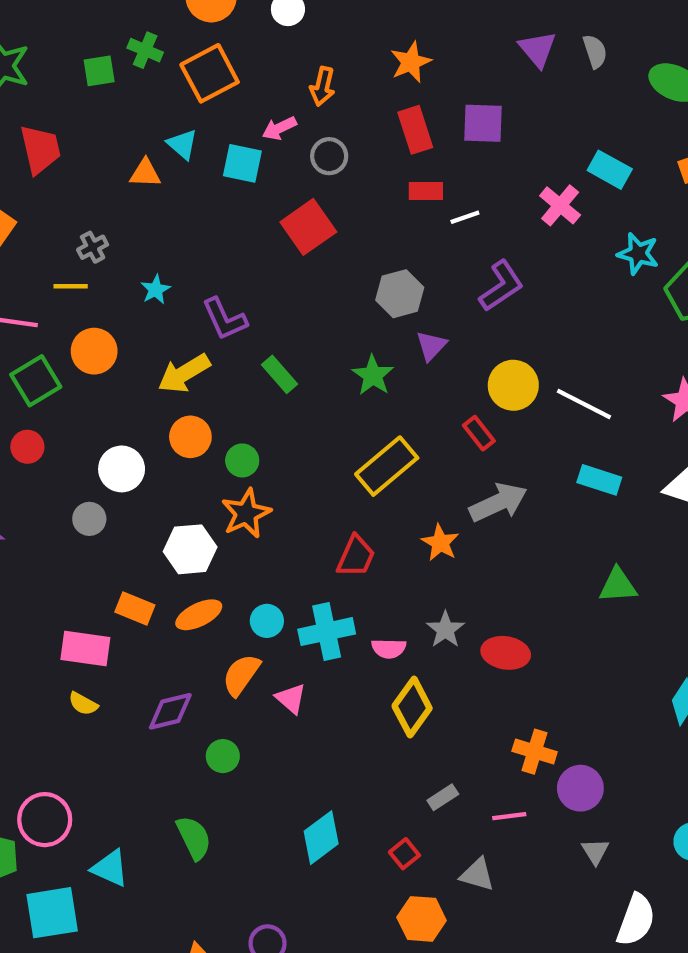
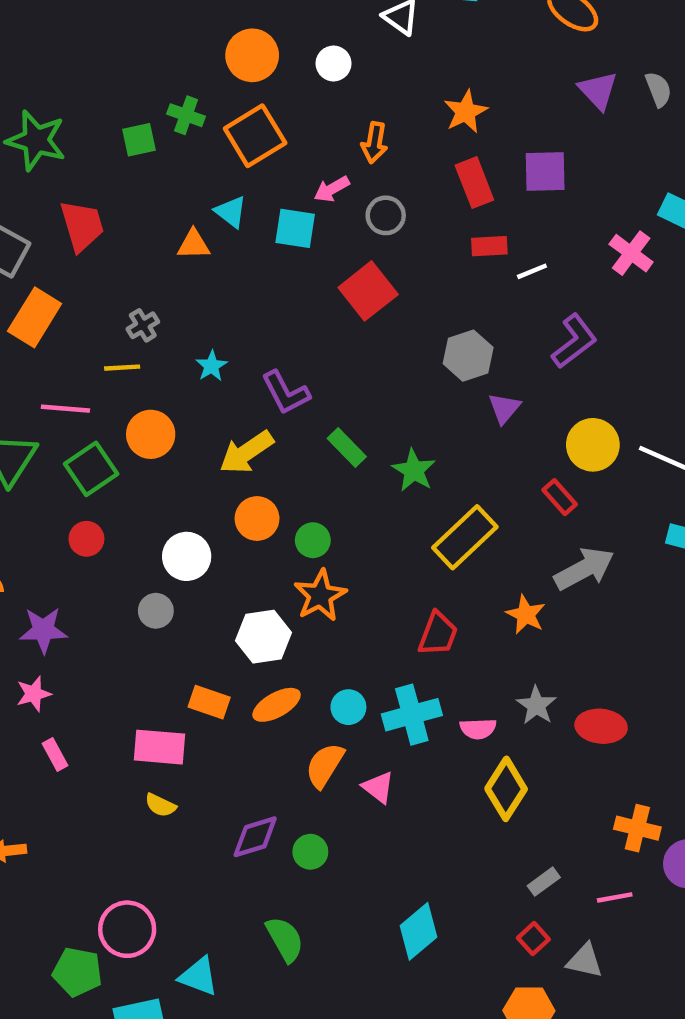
green star: (373, 375) -> (414, 470), moved
purple diamond: (170, 711) -> (255, 837), moved
red square: (404, 854) -> (533, 939), moved

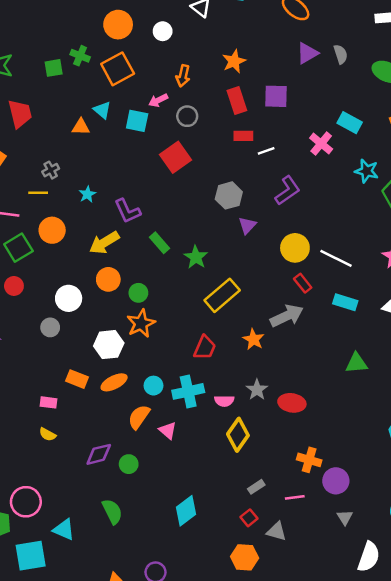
purple triangle: (598, 90) -> (307, 53), turned 40
red rectangle: (560, 497) -> (303, 283), moved
pink rectangle: (160, 747) -> (49, 402), size x0.6

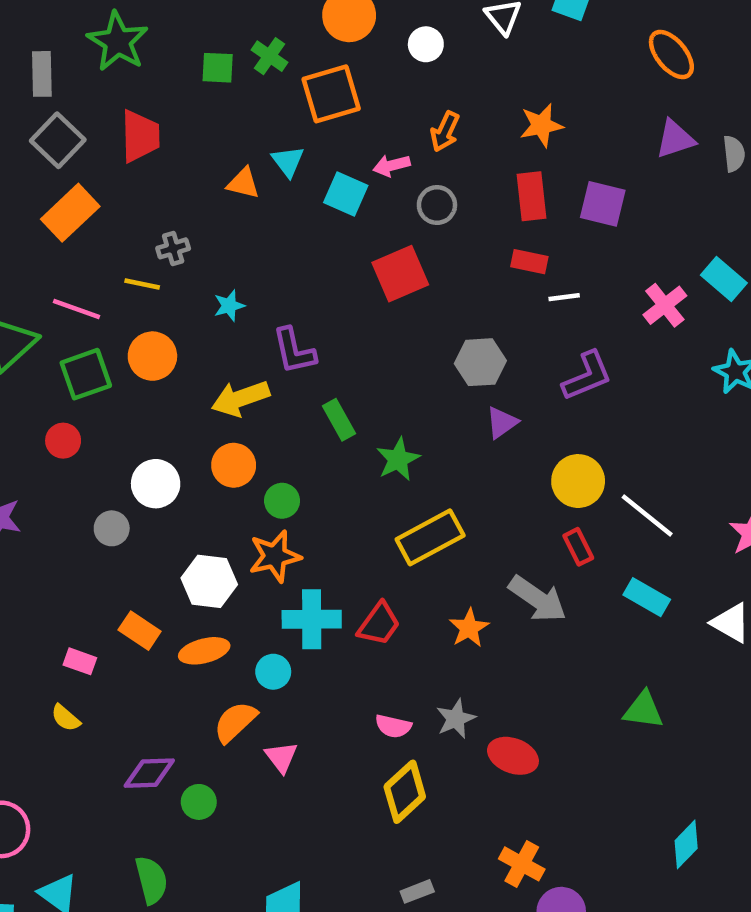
gray arrow: (287, 316) -> (538, 599), turned 48
cyan cross: (188, 391) -> (312, 619), moved

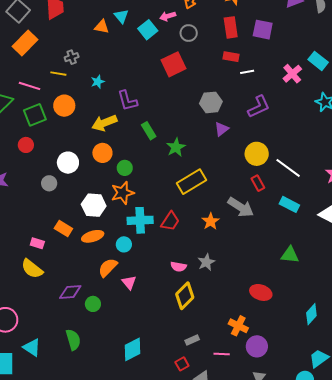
cyan square: (346, 194) -> (148, 30), turned 30
yellow semicircle: (66, 718) -> (32, 269), size x1.6
red ellipse: (513, 756) -> (261, 292), moved

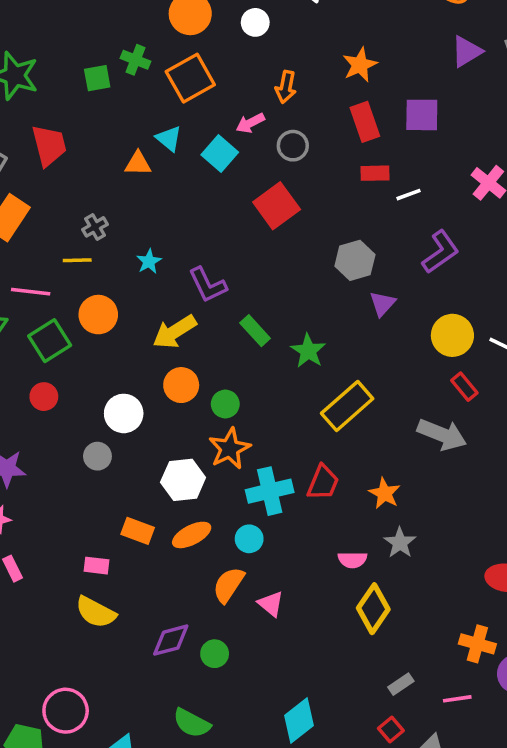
orange star: (211, 221) -> (384, 493), moved
green semicircle: (73, 340) -> (192, 723), turned 145

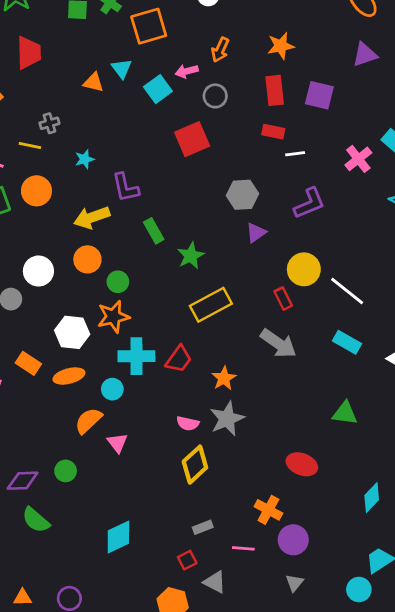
red rectangle: (464, 387) -> (283, 299), moved
gray star: (400, 543) -> (227, 419), size x1.4
purple diamond: (171, 640) -> (23, 481), moved

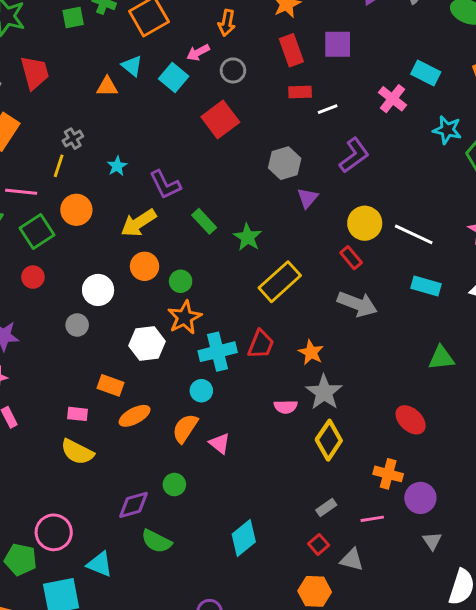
yellow line: (30, 146) -> (59, 166), turned -70
orange ellipse: (69, 376) -> (135, 416), moved
red ellipse: (302, 464) -> (411, 420), turned 36
yellow diamond: (195, 465) -> (329, 440), moved

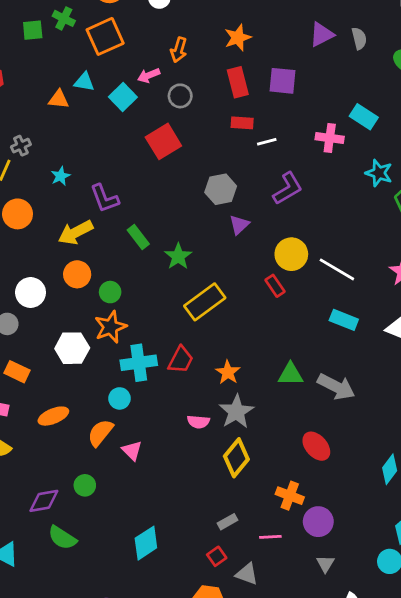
cyan triangle: (132, 66) -> (84, 82), turned -35
pink cross: (392, 99) -> (330, 138), turned -36
gray arrow: (357, 304) -> (336, 387), moved
green triangle: (441, 358) -> (291, 374), moved
orange rectangle: (111, 385) -> (17, 372), moved

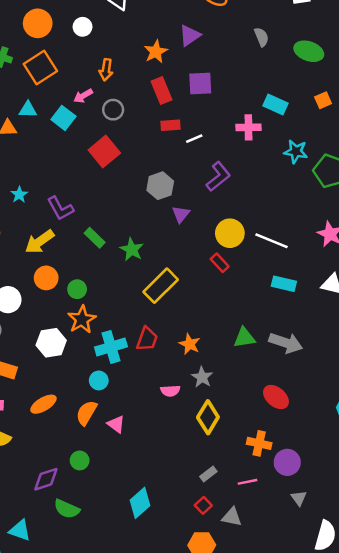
purple triangle: (322, 34) -> (190, 35), moved
gray star: (236, 412) -> (202, 377), size x0.7

